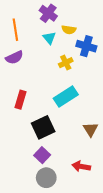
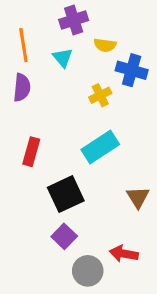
purple cross: (48, 13) -> (74, 20), turned 36
cyan triangle: (49, 38) -> (63, 58), moved
purple semicircle: (14, 57) -> (22, 87), turned -60
gray circle: (46, 178) -> (88, 271), moved

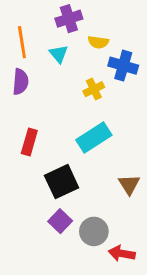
red arrow: (124, 254) -> (122, 253), moved
gray circle: (88, 271) -> (94, 231), moved

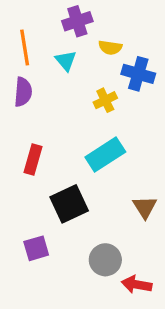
purple square: (60, 221) -> (36, 248), moved, turned 30

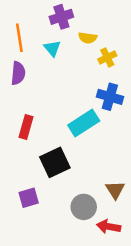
blue cross: (138, 74) -> (110, 97), moved
yellow cross: (105, 100) -> (107, 57), moved
brown triangle: (145, 207) -> (115, 190), moved

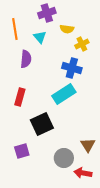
purple semicircle: (18, 73) -> (26, 59), moved
blue cross: (110, 97) -> (72, 68), moved

